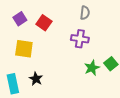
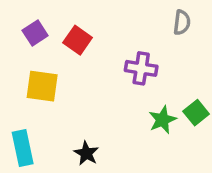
gray semicircle: (85, 13) -> (182, 22), moved
black star: (36, 79) -> (86, 153), moved

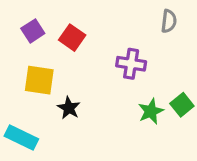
cyan rectangle: (23, 148) -> (21, 138), turned -52
black star: (86, 153) -> (69, 108), moved

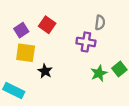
gray semicircle: (169, 21) -> (100, 23), moved
purple square: (33, 31) -> (21, 30), moved

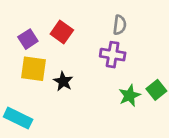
gray semicircle: (100, 23) -> (120, 25), moved
black star: (45, 71) -> (63, 81), moved

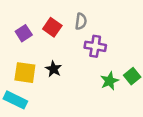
gray semicircle: (120, 25) -> (81, 21), moved
yellow square: (34, 69) -> (25, 73), moved

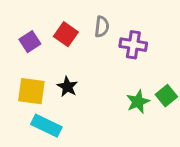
purple cross: (95, 46) -> (133, 45), moved
cyan rectangle: (15, 100) -> (46, 126), moved

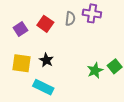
purple cross: (133, 45) -> (92, 13), moved
cyan rectangle: (46, 126) -> (43, 87), moved

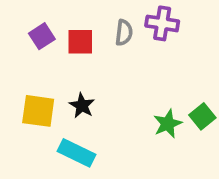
red square: (45, 24) -> (80, 42), turned -35
purple square: (20, 29) -> (42, 36), moved

